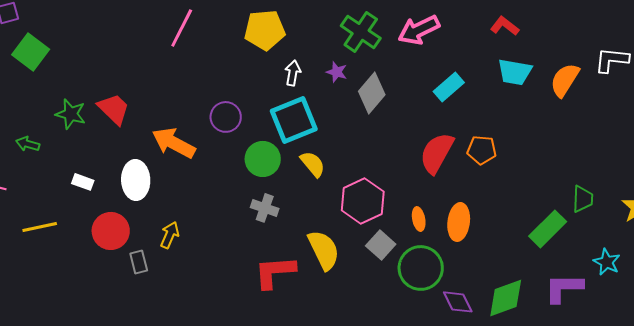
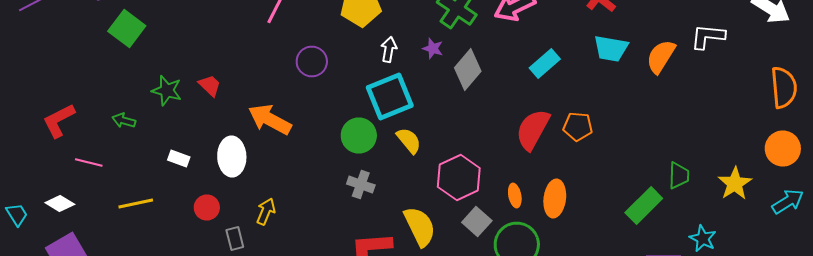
red trapezoid: (114, 109) -> (210, 86), size x0.7
purple circle: (226, 117) -> (312, 62), moved
red circle: (111, 231) -> (207, 208), size x0.7

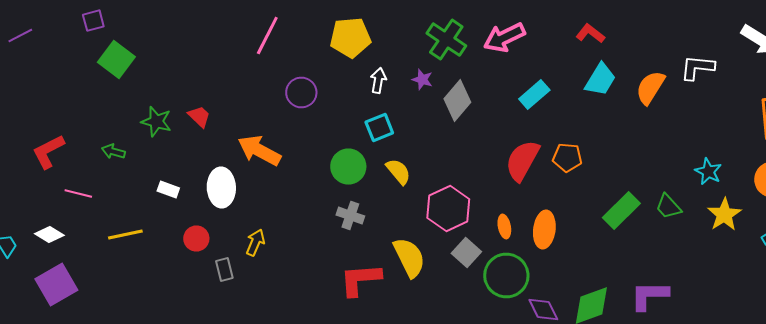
cyan trapezoid: (611, 48) -> (600, 80), turned -69
cyan square: (390, 96) -> (379, 128), size x0.6
green trapezoid: (679, 176) -> (668, 206), turned 136
green rectangle: (644, 206) -> (621, 210), moved
cyan star: (703, 238) -> (708, 172), moved

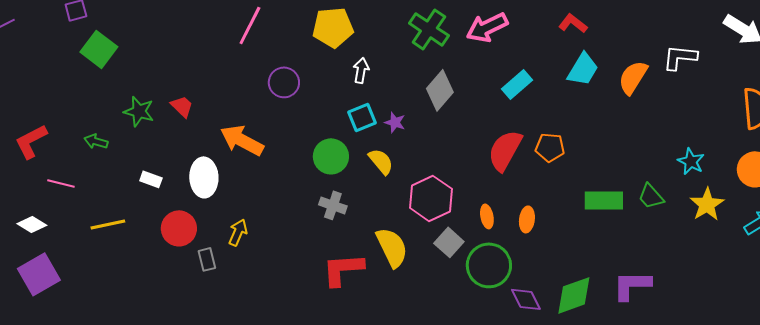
purple star: (422, 80) -> (395, 122), moved
green rectangle: (621, 210) -> (604, 200), turned 45
orange ellipse: (544, 230) -> (527, 219), size x0.7
red circle: (196, 238) -> (179, 228), size x1.4

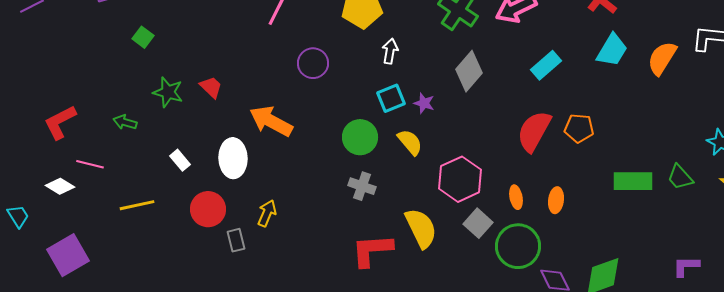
green square: (99, 49) -> (143, 37), moved, size x0.6
white rectangle: (151, 179) -> (180, 160), turned 30
white diamond: (32, 224) -> (60, 186), moved
purple L-shape: (632, 285) -> (686, 266), moved, size x0.7

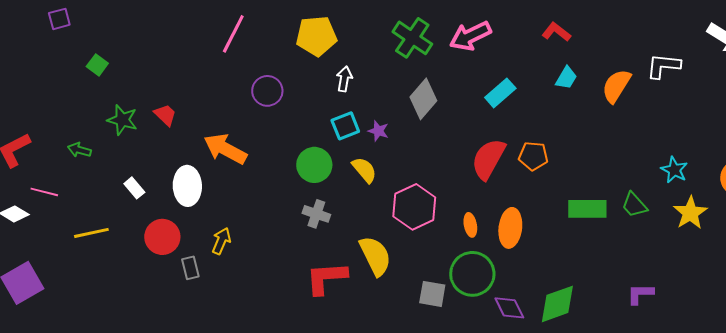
cyan trapezoid: (612, 50) -> (566, 78), size x0.7
orange ellipse: (556, 200) -> (510, 228), size x1.5
gray square: (478, 223) -> (432, 294), moved, turned -32

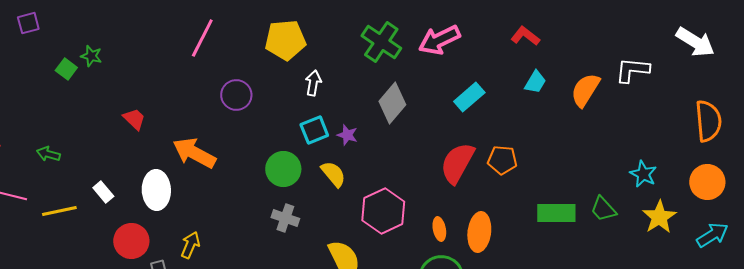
green star: (122, 120) -> (91, 56), moved, size x0.7
yellow line: (91, 233) -> (59, 211), moved

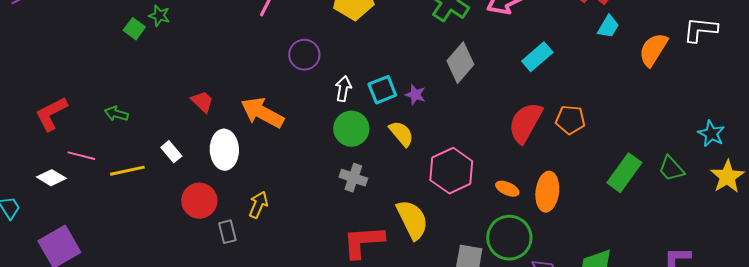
cyan trapezoid: (535, 82) -> (608, 27), moved
white arrow: (313, 83) -> (343, 89), moved
red trapezoid: (134, 119) -> (202, 102), moved
green rectangle: (556, 213) -> (624, 173), turned -54
orange ellipse: (439, 229) -> (507, 189), turned -55

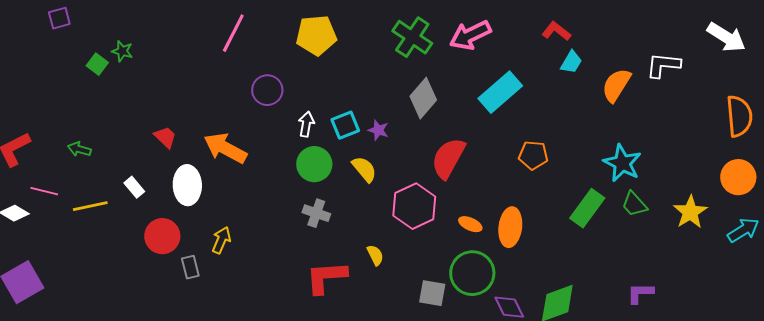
cyan rectangle: (537, 57) -> (500, 92), size x1.4
red semicircle: (525, 123) -> (448, 158), moved
cyan star: (711, 134) -> (622, 163), moved, size x1.4
yellow semicircle: (412, 220) -> (375, 255), size x0.5

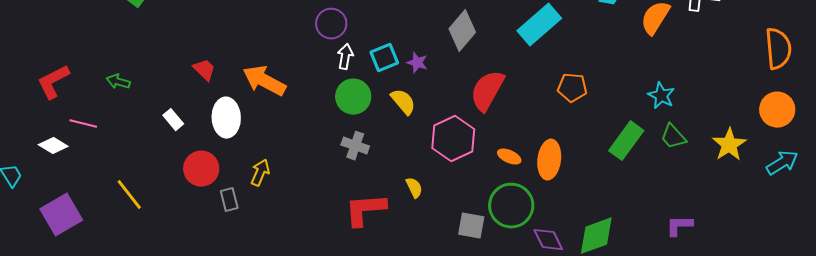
purple circle: (267, 90) -> (331, 24), moved
cyan star: (622, 163) -> (661, 96), size x0.7
yellow line: (90, 206) -> (129, 195), moved, turned 64

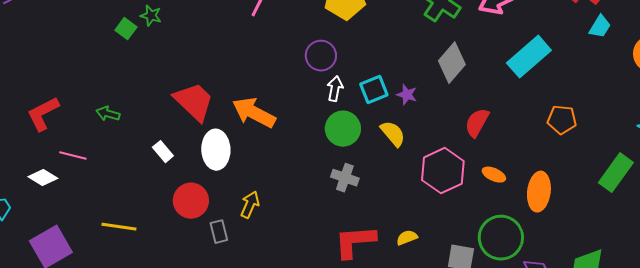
red trapezoid: (204, 70) -> (194, 102), size x1.8
red semicircle: (487, 91) -> (477, 123), size x0.7
orange ellipse: (509, 157) -> (494, 175), moved
yellow semicircle: (414, 188) -> (407, 238), moved, turned -85
yellow line: (129, 195) -> (119, 227), turned -44

